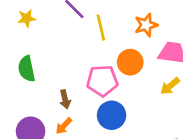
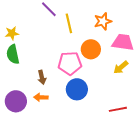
yellow star: (27, 18) -> (12, 33), moved
orange arrow: (64, 126) -> (41, 97), turned 48

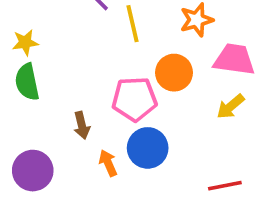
orange arrow: (41, 97) -> (108, 163), moved, turned 64

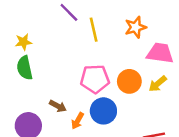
orange circle: (174, 73) -> (129, 81), moved
brown arrow: (82, 125) -> (58, 106), moved, turned -49
orange arrow: (108, 163) -> (78, 121), turned -126

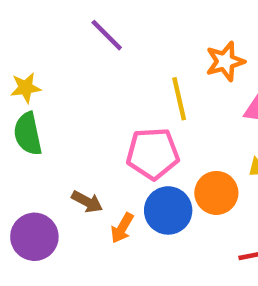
yellow line: (94, 30) -> (179, 99), moved
orange circle: (129, 81) -> (216, 193), moved

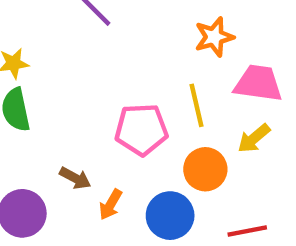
yellow line: (179, 99) -> (197, 105), moved
blue circle: (168, 210) -> (170, 216), moved

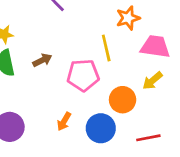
yellow line: (197, 105) -> (106, 48), moved
brown arrow: (75, 178) -> (42, 60), moved, turned -54

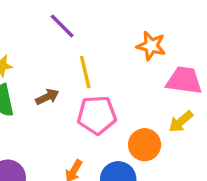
orange star: (128, 18) -> (151, 46), turned 30
yellow line: (106, 48) -> (85, 72), moved

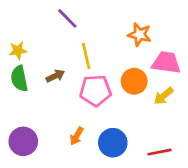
orange circle: (145, 145) -> (134, 81), moved

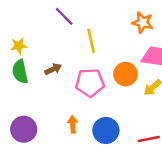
orange star: (140, 34) -> (143, 23), moved
yellow line: (86, 56) -> (91, 41), moved
orange arrow: (77, 136) -> (73, 124), turned 147

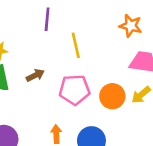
purple line: (64, 16) -> (47, 19), turned 50
orange circle: (125, 74) -> (112, 96), moved

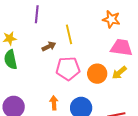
purple line: (47, 19) -> (37, 14), moved
brown arrow: (35, 75) -> (49, 46), moved

